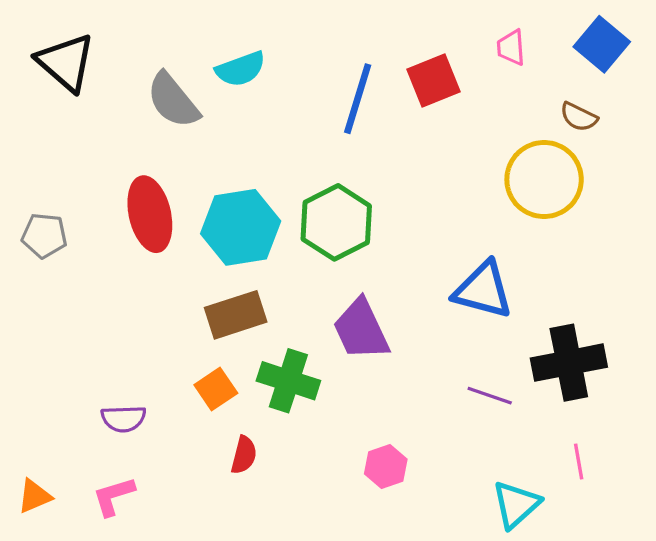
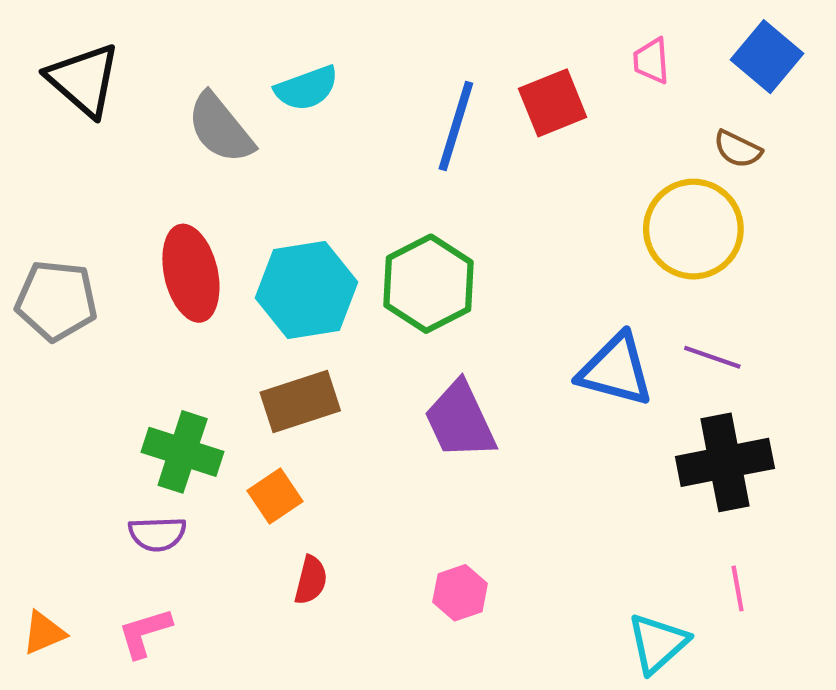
gray pentagon: (44, 236) -> (56, 301), size x1.4
green cross: (288, 381) -> (183, 452), moved
purple line: (490, 396) -> (712, 357), moved
pink hexagon: (386, 467) -> (460, 593), moved

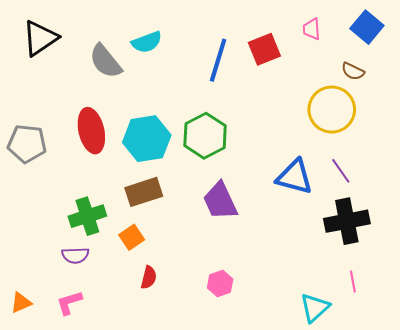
black triangle: (84, 80) -> (40, 38), turned 45
purple line: (712, 357) -> (341, 171), turned 36
green cross: (183, 452) -> (87, 216), turned -36

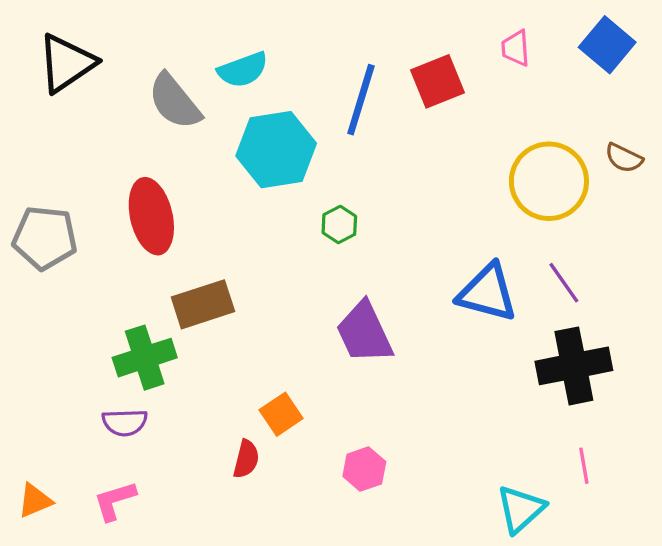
brown semicircle: (353, 71) -> (624, 158), moved
green hexagon: (205, 136) -> (339, 224), size x0.5
cyan hexagon: (147, 139) -> (276, 150), moved
brown rectangle: (144, 192) -> (203, 304), moved
orange square: (132, 237) -> (281, 414), moved

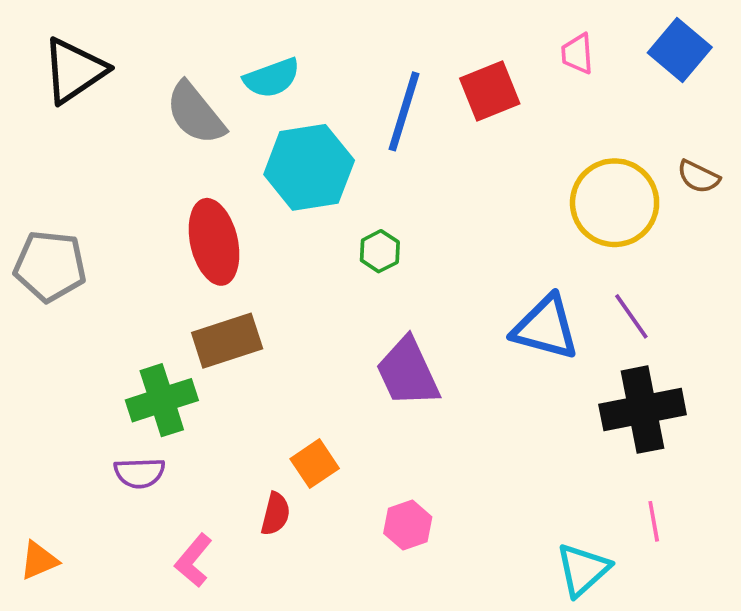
red ellipse: (151, 216) -> (214, 242), moved
pink L-shape: (115, 501) -> (194, 560), moved, turned -33

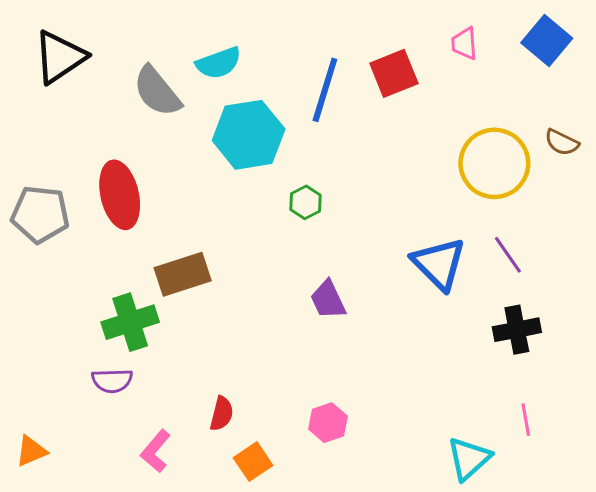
red ellipse: (214, 242) -> (120, 195), moved
blue triangle: (546, 328) -> (439, 264), turned 30
purple trapezoid: (408, 372) -> (328, 300), size x0.7
black cross: (643, 410) -> (517, 330), size x0.7
orange square: (315, 464) -> (253, 462), moved

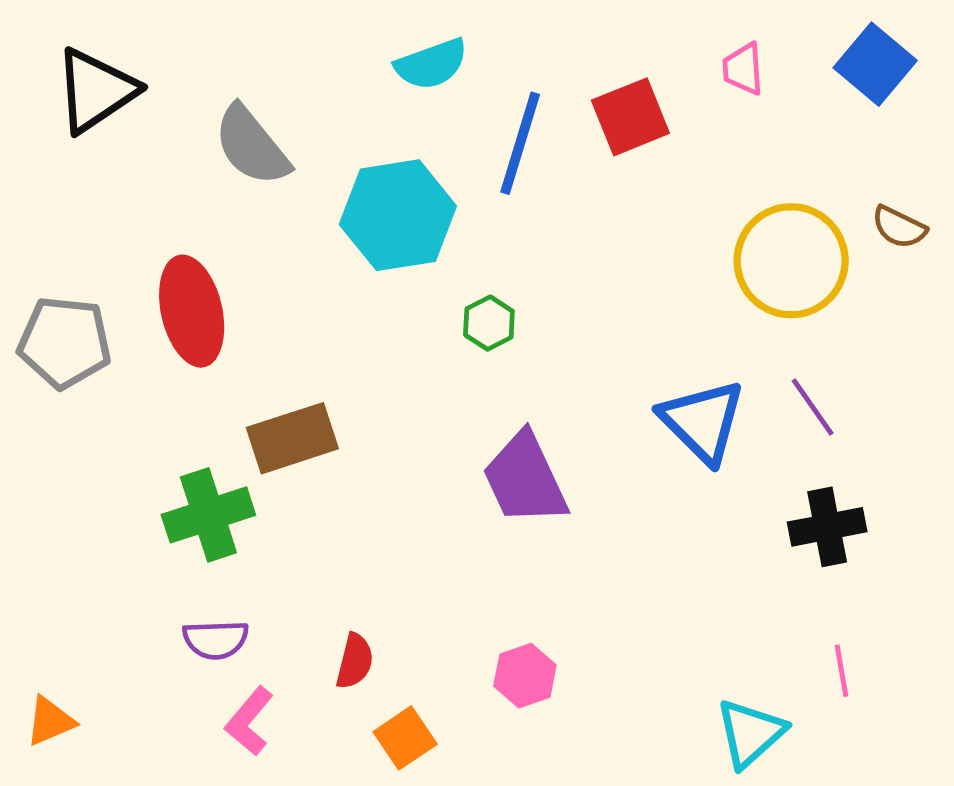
cyan semicircle: (219, 63) -> (431, 64), moved
purple trapezoid: (328, 300) -> (525, 479), size x1.5
purple semicircle: (112, 381) -> (216, 640), moved

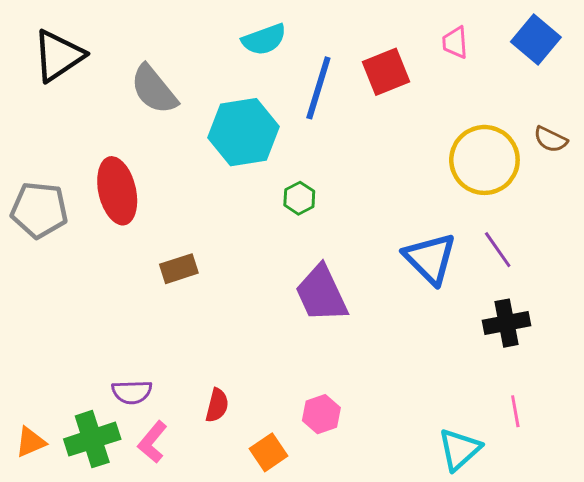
brown rectangle: (292, 438) -> (179, 269), size x0.7
green cross: (208, 515) -> (92, 439), moved
orange square: (405, 738) -> (268, 452), moved

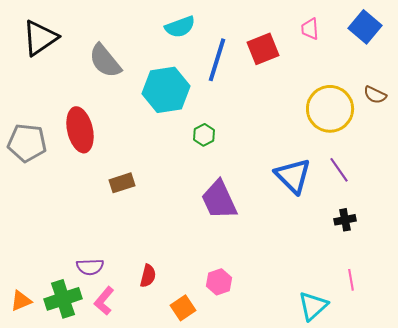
black cross: (506, 323) -> (345, 220), size x0.7

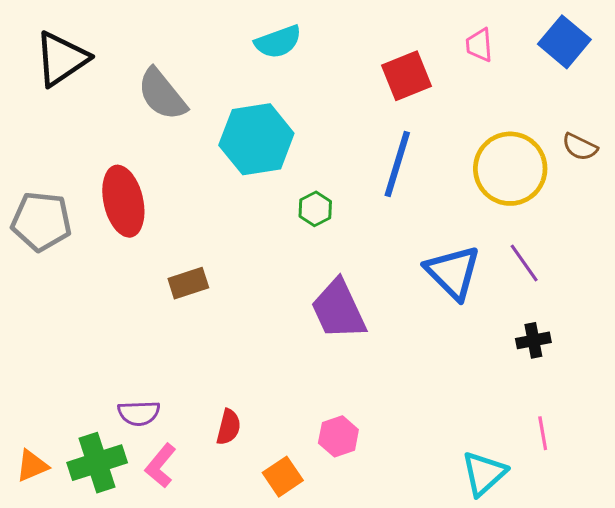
blue line: (217, 60) -> (397, 164), moved

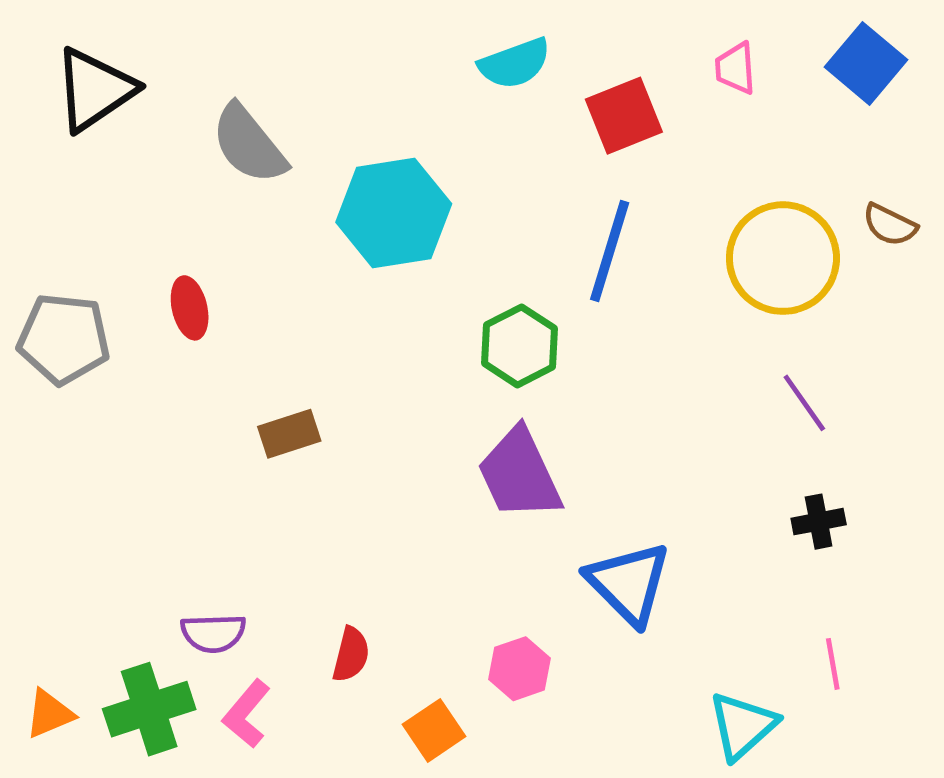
cyan semicircle: (278, 42) -> (515, 63), moved
red ellipse: (123, 201) -> (190, 308), size x0.6
green hexagon: (315, 209) -> (519, 346), moved, size x1.5
blue triangle: (453, 272) -> (629, 583), moved

